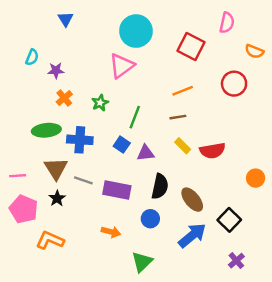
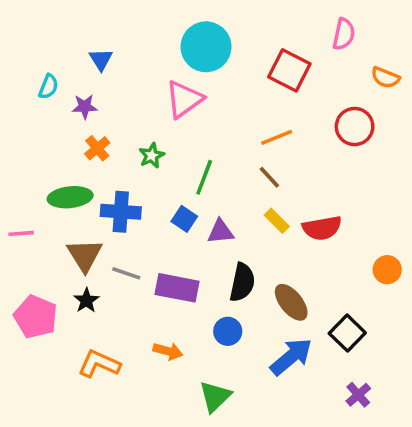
blue triangle: (65, 19) -> (101, 59), moved
brown line: (178, 117) -> (269, 177), turned 56
pink line: (18, 176) -> (21, 233), moved
orange L-shape: (50, 240) -> (99, 364), moved

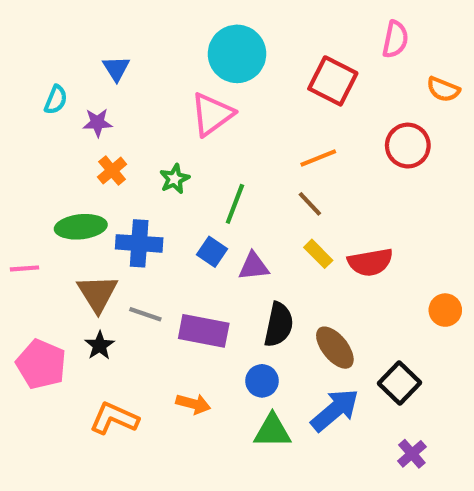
green triangle: (215, 397) -> (272, 431), moved, turned 44

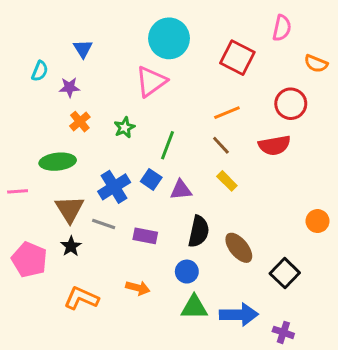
blue cross: (139, 243) -> (114, 187), moved, turned -36
red semicircle: (370, 262) -> (274, 145), moved
purple rectangle: (204, 331) -> (145, 236), size x0.7
blue arrow: (335, 410) -> (239, 315), moved, turned 39
purple cross: (412, 454) -> (283, 332), moved, turned -30

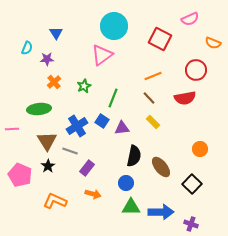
pink semicircle: (282, 28) -> (190, 19), turned 54
orange circle: (318, 221) -> (200, 149), moved
purple rectangle: (145, 236) -> (87, 168), moved, turned -63

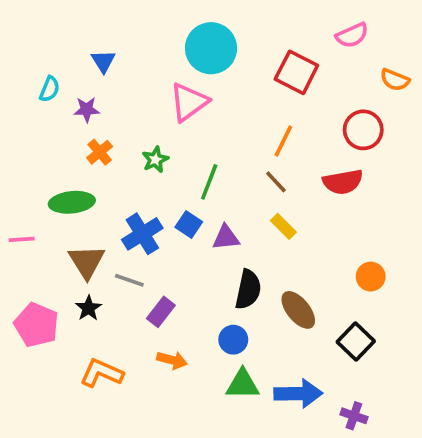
orange line: (153, 76) -> (283, 141), turned -42

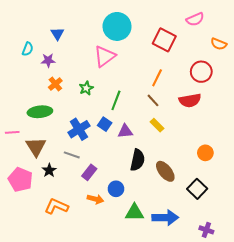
brown triangle: (87, 262) -> (36, 147), moved
blue circle: (233, 340) -> (116, 189), moved
purple cross: (354, 416) -> (206, 230), moved

